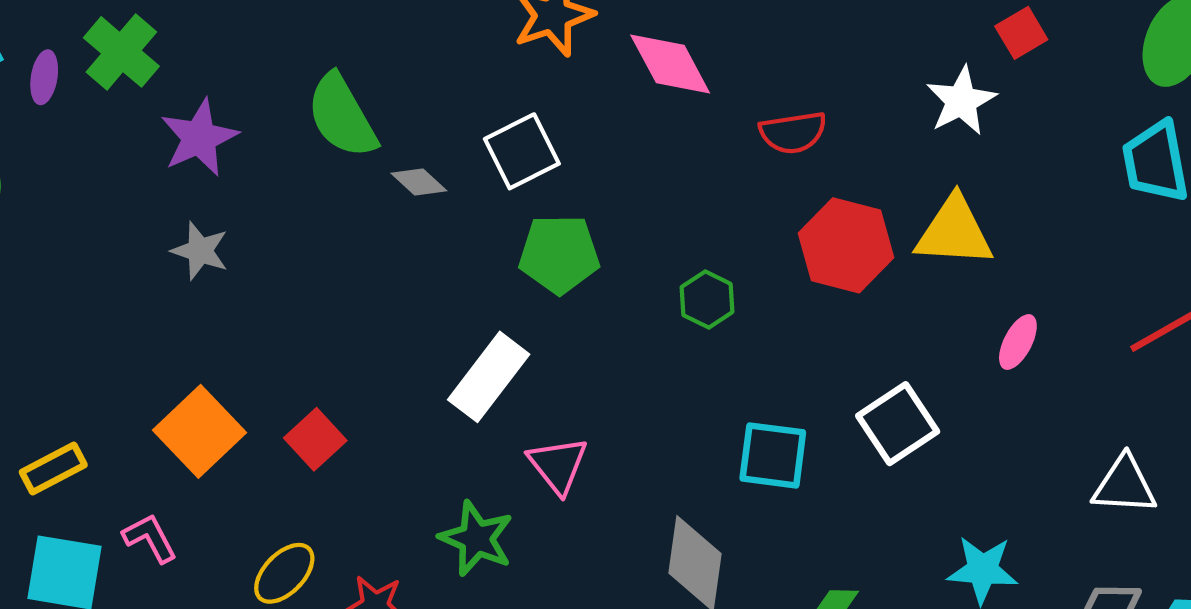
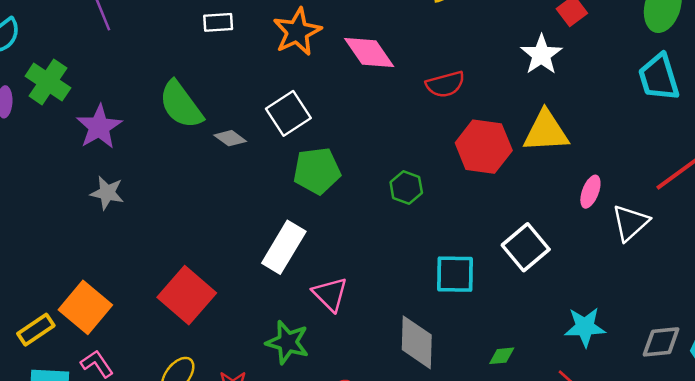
orange square: (200, 431) -> (85, 307), moved
red square: (315, 439) -> (187, 295), size x1.6
white triangle: (1125, 485) -> (630, 223), moved, turned -39

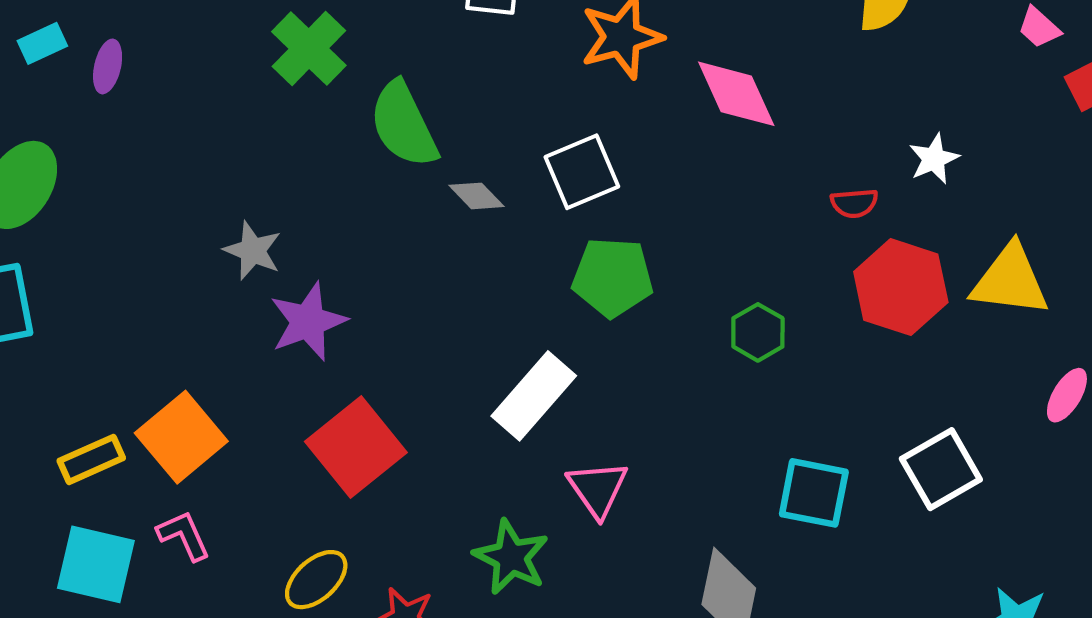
white star: (541, 55) -> (934, 159), moved, size x0.7
green cross: (48, 82) -> (309, 48), moved
red semicircle: (445, 84) -> (854, 203), moved, size x0.7
purple star: (99, 127) -> (308, 322), moved

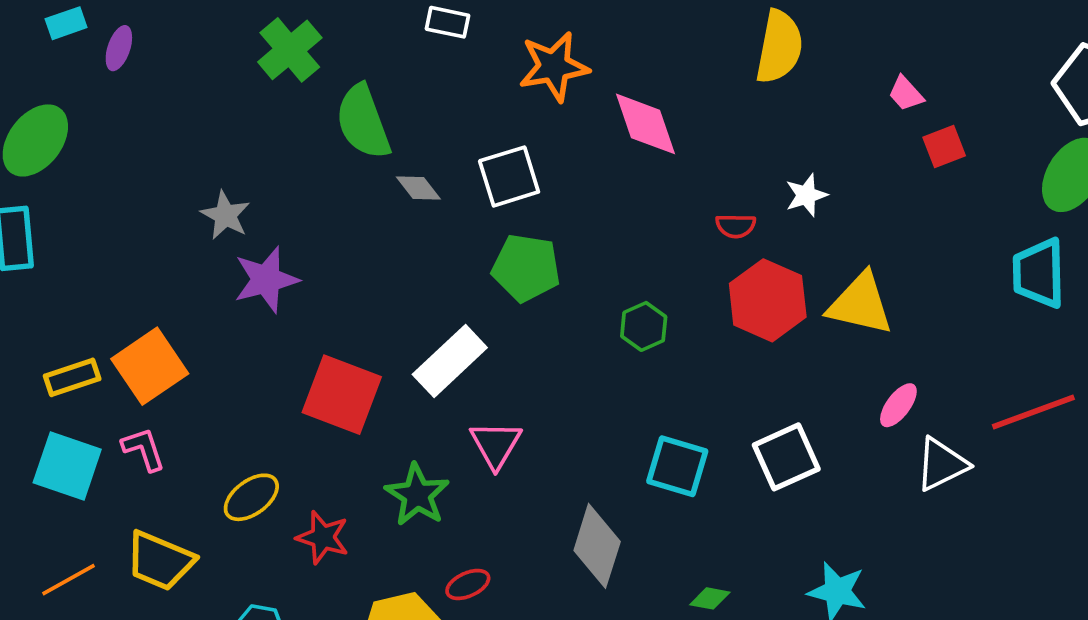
red square: (356, 447) -> (342, 395), moved, turned -36

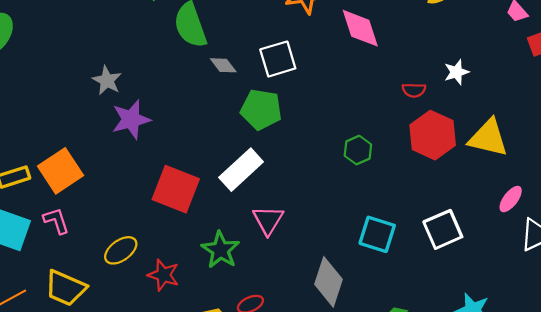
green pentagon: (526, 268) -> (261, 109), moved

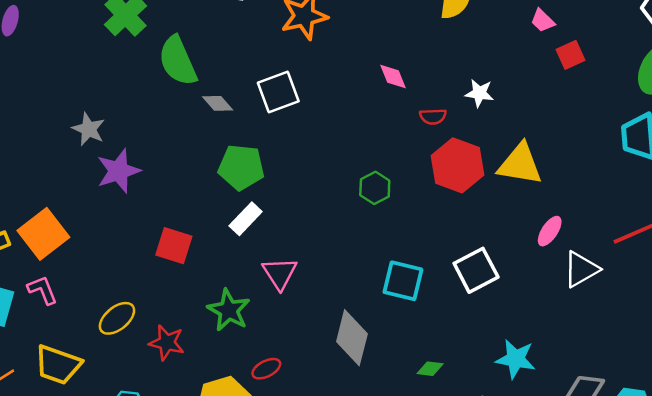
pink diamond: (360, 28) -> (393, 77), moved, size x0.6
white star: (457, 72) -> (479, 93), turned 30
green pentagon: (261, 109) -> (241, 167), moved
white rectangle: (241, 170) -> (246, 219), size x0.7
red square: (176, 189) -> (174, 246), size x0.7

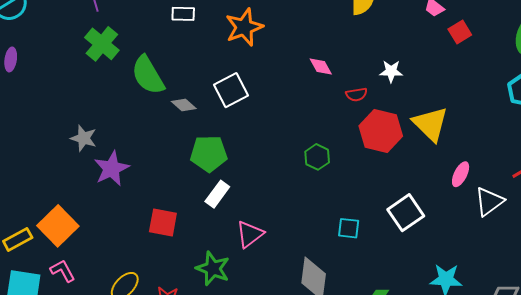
yellow triangle: (520, 164) -> (430, 124), turned 42
pink triangle: (280, 273) -> (250, 234), turned 32
cyan square: (403, 281) -> (349, 228), size x0.7

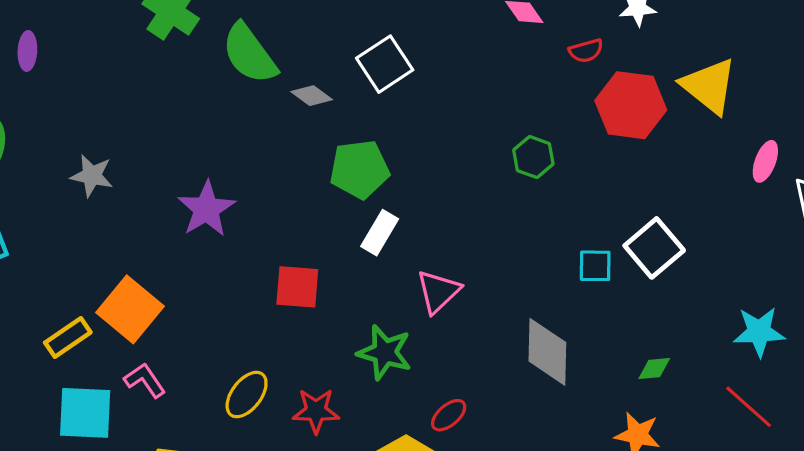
gray star: (84, 138) -> (92, 176), moved
white square: (406, 213) -> (654, 248), moved

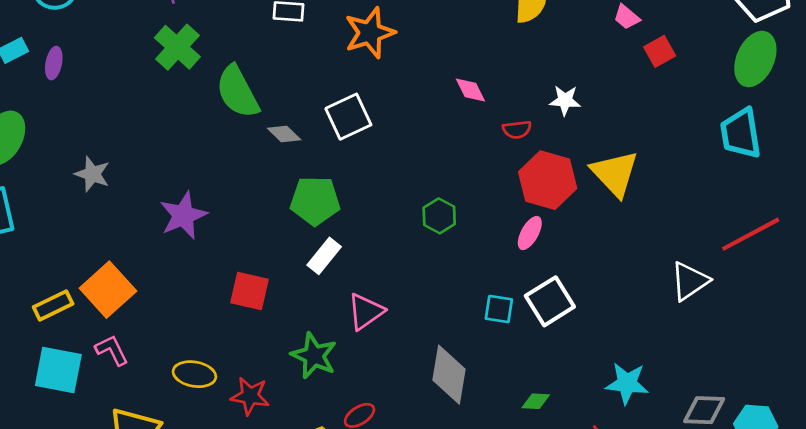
green hexagon: (533, 157) -> (439, 216), moved
pink ellipse: (765, 161) -> (530, 233), moved
yellow ellipse: (247, 395) -> (194, 374), turned 54

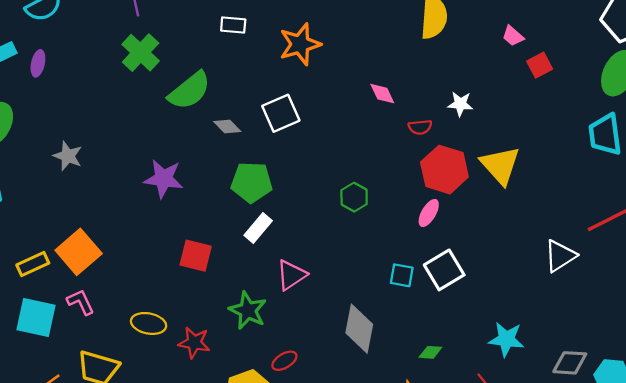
green semicircle: (238, 92) -> (189, 91), turned -102
purple star: (183, 215) -> (164, 179), moved, turned 30

